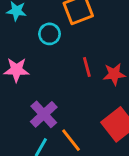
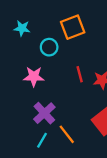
pink star: (16, 70) -> (34, 77), moved

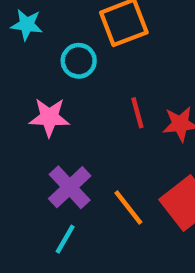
orange line: (67, 134) -> (128, 208), moved

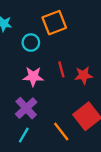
pink star: (49, 117) -> (33, 76), moved
orange line: (128, 208) -> (61, 132), moved

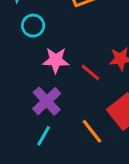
cyan circle: (31, 43) -> (33, 26), moved
red line: (61, 69) -> (90, 72), moved, turned -35

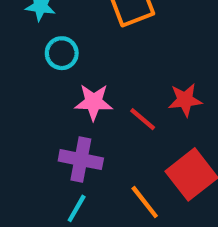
purple cross: (47, 101) -> (81, 160), turned -36

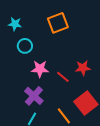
purple cross: (81, 160) -> (34, 96), turned 30

